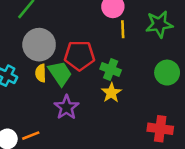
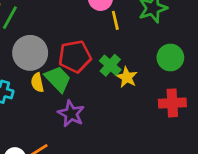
green cross: (111, 69) -> (110, 65), turned 30
yellow star: (111, 93) -> (127, 77), moved
red cross: (160, 129) -> (172, 103), moved

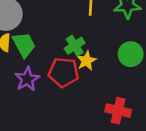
red pentagon: (75, 56) -> (64, 72), moved
red cross: (172, 103) -> (118, 111), moved

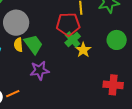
red pentagon: (64, 72) -> (68, 24), moved
purple star: (27, 79) -> (40, 70), turned 30

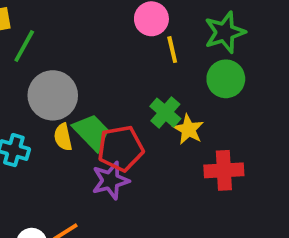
red pentagon: (68, 24) -> (121, 148), moved
green circle: (117, 40) -> (226, 79), moved
red cross: (113, 85) -> (224, 170), moved

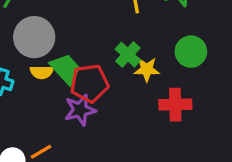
green circle: (226, 79) -> (191, 52), moved
yellow star: (188, 129) -> (147, 69), turned -30
yellow semicircle: (63, 137) -> (42, 72), turned -80

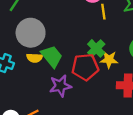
red pentagon: (89, 83) -> (85, 67), moved

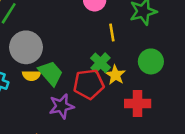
yellow line: (103, 12) -> (112, 32), moved
yellow star: (109, 60) -> (115, 75), turned 30

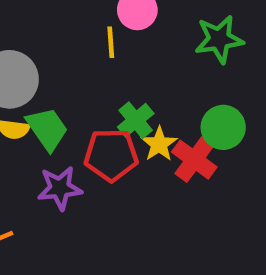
yellow line: (112, 32) -> (111, 42), moved
red cross: (138, 104) -> (194, 160), moved, turned 30

